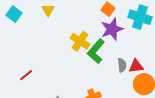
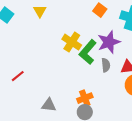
purple star: (112, 29) -> (109, 42), moved
gray semicircle: (122, 65) -> (106, 65), moved

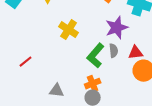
yellow cross: (72, 42) -> (69, 30), moved
green L-shape: (88, 52) -> (96, 56), moved

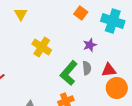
purple star: (117, 28) -> (90, 45), size x0.6

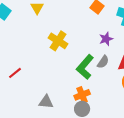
gray semicircle: (87, 68) -> (103, 62), turned 40

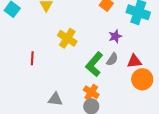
red line: (15, 73) -> (32, 58), moved, turned -48
orange cross: (82, 95) -> (91, 92), turned -35

